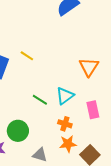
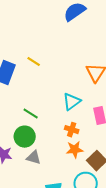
green line: (40, 100) -> (31, 114), moved
gray triangle: (40, 155) -> (34, 158), moved

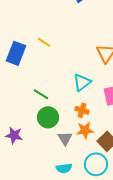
green circle: (25, 137) -> (48, 117), moved
gray triangle: (34, 158) -> (65, 138), moved, turned 42

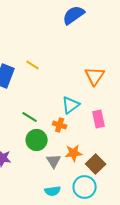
orange cross: (82, 110) -> (60, 125), moved

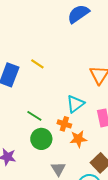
orange star: (74, 153) -> (78, 139), moved
gray triangle: (54, 161) -> (58, 169), moved

